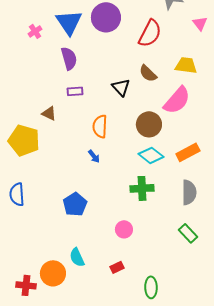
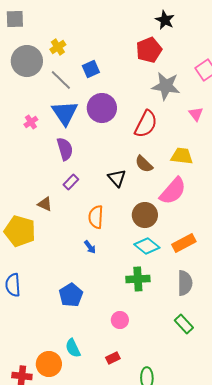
purple rectangle: (75, 91) -> (71, 182), turned -42

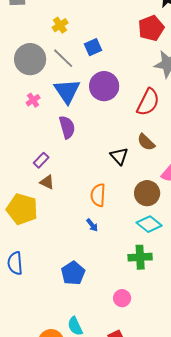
gray circle: (27, 61) -> (30, 59), moved
purple rectangle: (71, 182) -> (41, 160), moved

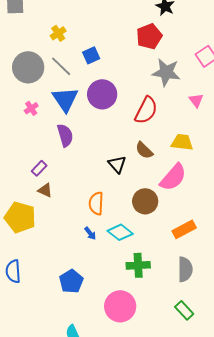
cyan diamond: (149, 224) -> (120, 232), moved
pink circle: (122, 298) -> (120, 306), size x1.8

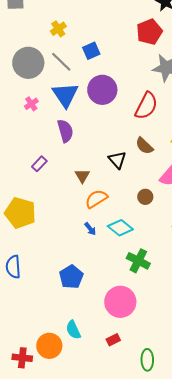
brown triangle: (45, 190) -> (82, 176), moved, turned 35
brown circle: (145, 201) -> (145, 197), size x0.6
orange semicircle: (96, 203) -> (96, 199), turned 55
green cross: (138, 265) -> (138, 261), turned 30

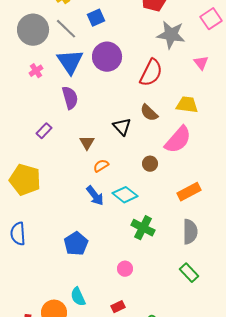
orange semicircle: (96, 199) -> (101, 166), size x0.7
blue arrow: (90, 229) -> (95, 196), size x1.5
pink circle: (120, 302) -> (125, 269), size x0.5

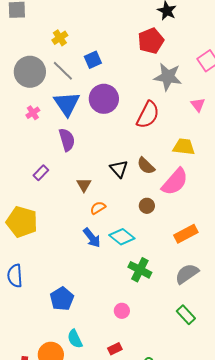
brown semicircle: (149, 113) -> (146, 166), moved
gray semicircle: (190, 232) -> (187, 274), turned -125
blue pentagon: (76, 244) -> (62, 299), moved

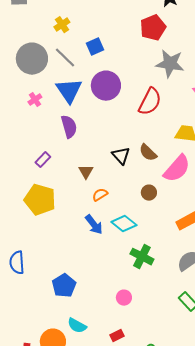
yellow pentagon: (22, 222) -> (40, 200), moved
cyan semicircle: (75, 339) -> (77, 326), turned -36

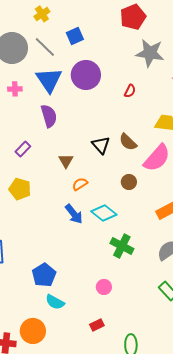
pink cross: (35, 100) -> (15, 89), turned 32
red semicircle: (150, 102) -> (130, 91), size x0.5
yellow pentagon: (40, 200) -> (20, 189), size x0.7
cyan semicircle: (77, 326) -> (55, 302), moved

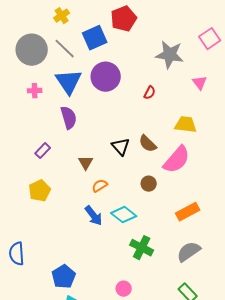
red pentagon: (133, 17) -> (124, 19), moved
blue square: (75, 36) -> (95, 38), size x1.4
yellow pentagon: (20, 189) -> (40, 191), turned 30

